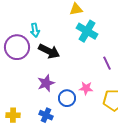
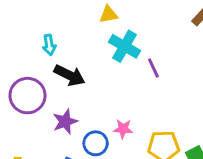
purple circle: (17, 47) -> (28, 96), moved
purple line: (107, 63) -> (153, 68), moved

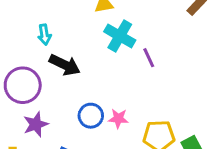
purple star: (65, 122) -> (36, 124), moved
blue circle: (96, 143) -> (91, 116), moved

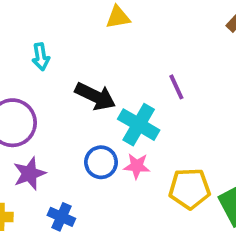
cyan cross: (120, 36) -> (139, 125), moved
black arrow: (65, 65) -> (95, 96), moved

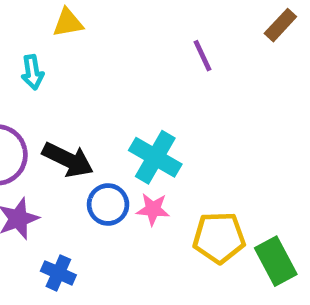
yellow triangle: (118, 17) -> (68, 23), moved
purple line: (176, 87) -> (202, 56), moved
black arrow: (95, 96) -> (68, 160), moved

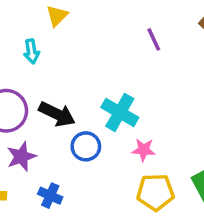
yellow triangle: (68, 23) -> (57, 16), turned -35
pink star: (153, 209) -> (144, 150), moved
yellow pentagon: (219, 238) -> (155, 192), moved

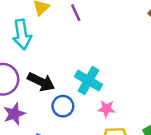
purple line: (154, 39) -> (76, 13), moved
cyan arrow: (32, 51) -> (22, 34), size x1.6

